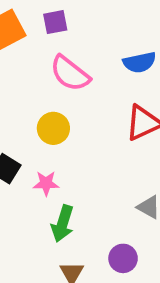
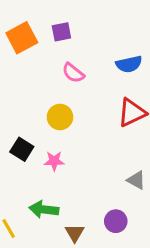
pink semicircle: (70, 73) -> (73, 73), size x0.7
green arrow: (63, 224) -> (44, 209), moved, turned 80

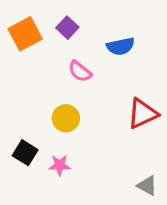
purple square: (61, 32) -> (67, 28), turned -36
blue semicircle: (129, 64) -> (121, 46), moved

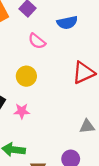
gray triangle: (147, 186) -> (87, 126), turned -35

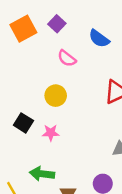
blue semicircle: (67, 22) -> (99, 39), turned 48

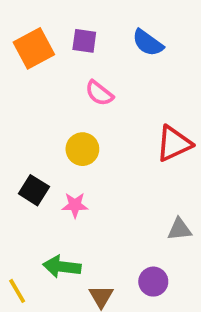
purple square: (57, 24) -> (84, 41), turned -35
blue semicircle: (99, 39) -> (148, 43), moved

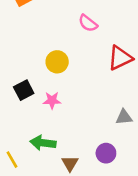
pink semicircle: (99, 93) -> (88, 23), moved
black square: (34, 190) -> (24, 90), turned 30

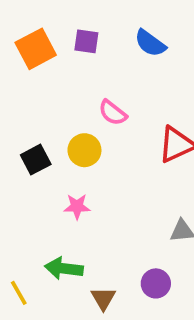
pink semicircle: (88, 23) -> (113, 113), moved
black square: (24, 90) -> (36, 160), moved

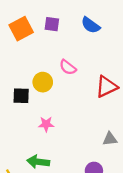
yellow circle: (84, 150) -> (43, 82), moved
black square: (36, 160) -> (21, 96), turned 30

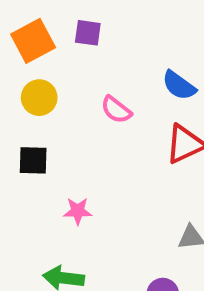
blue semicircle: (91, 25) -> (179, 85), moved
yellow circle: (43, 82) -> (39, 98), moved

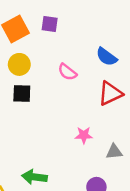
black square: (33, 160) -> (22, 93), moved
pink star: (78, 211) -> (84, 135), moved

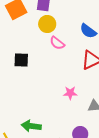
yellow circle: (19, 64) -> (47, 24), moved

